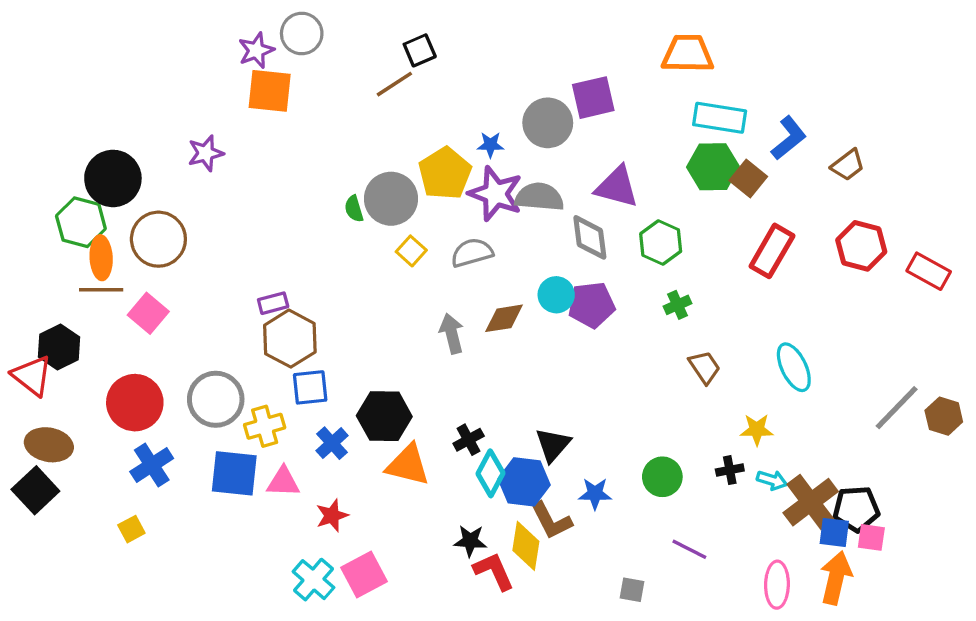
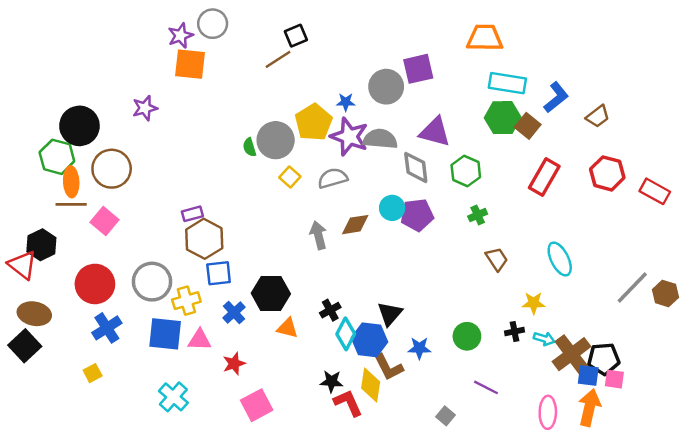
orange triangle: (408, 465) -> (287, 328), size x0.7
cyan cross: (313, 580) -> (173, 397), moved
gray square: (632, 590) -> (446, 416), turned 30

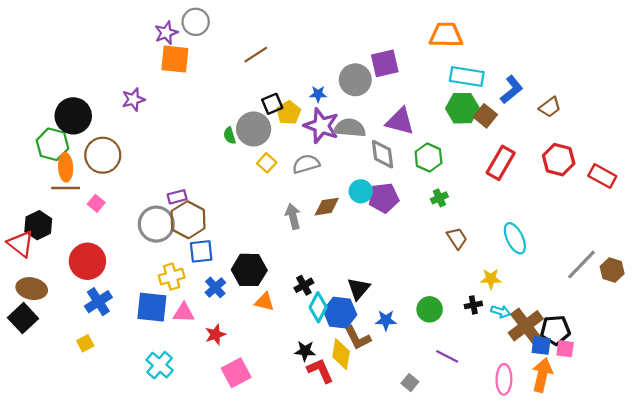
black square: (296, 36) -> (272, 104), moved
yellow pentagon: (314, 122) -> (289, 113), size x0.7
pink square: (104, 221) -> (96, 203), size x0.7
gray circle: (152, 282) -> (156, 224), moved

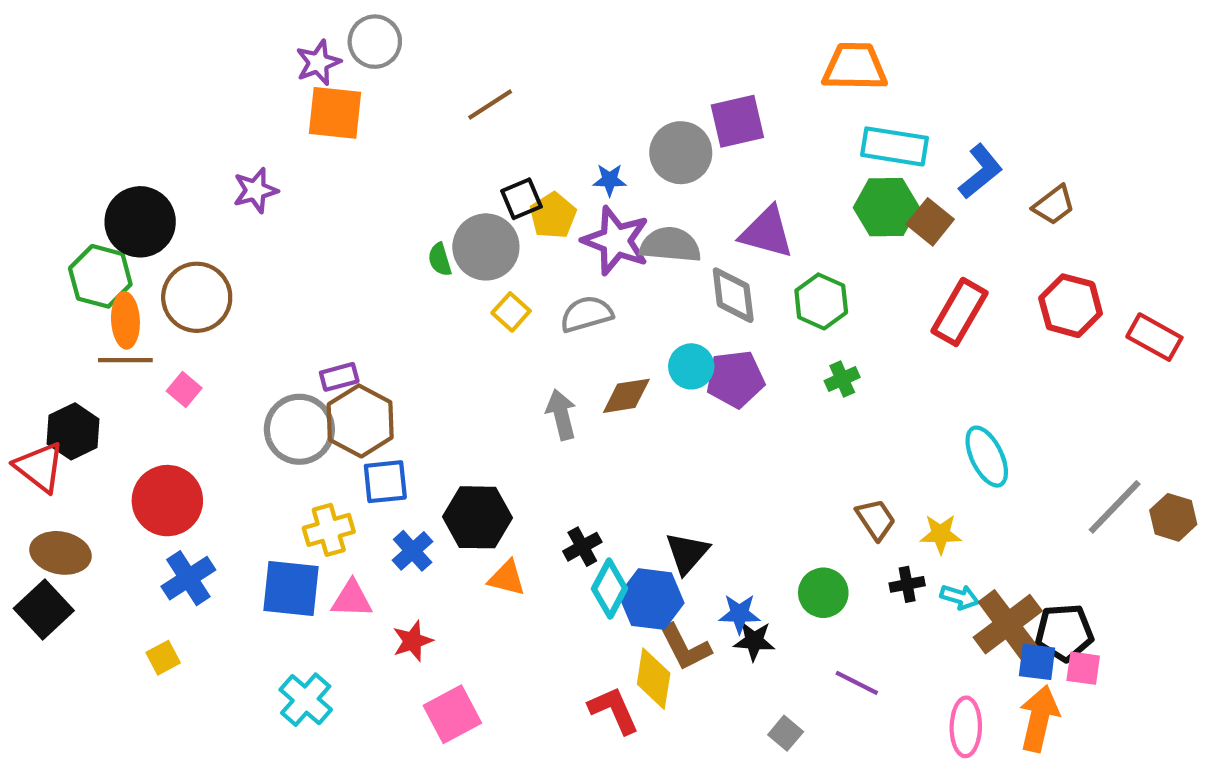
brown trapezoid: (457, 238) -> (876, 519), moved
black star: (305, 351) -> (754, 641), moved

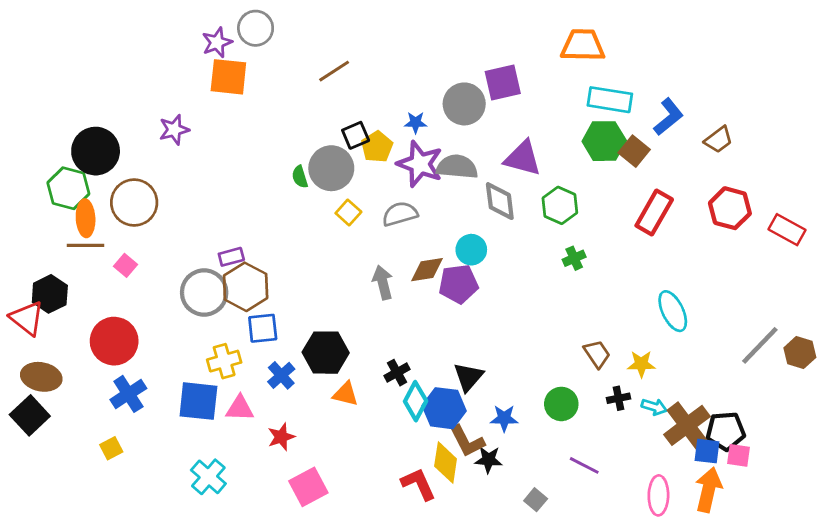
purple pentagon: (735, 379) -> (458, 284), moved
black star: (754, 641) -> (488, 460), moved

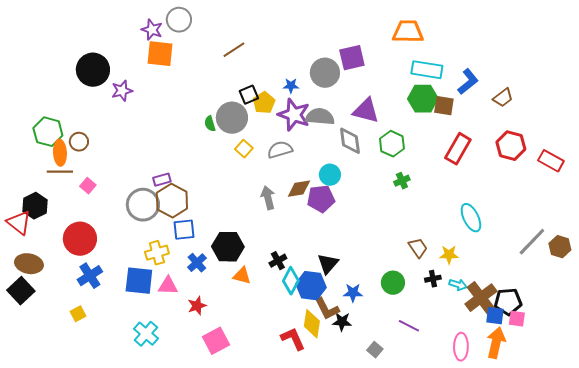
purple star: (217, 42) -> (152, 30), turned -30
black circle: (96, 151) -> (93, 70), moved
brown square: (634, 151) -> (444, 106), turned -30
brown circle: (134, 203) -> (79, 142), moved, size x0.6

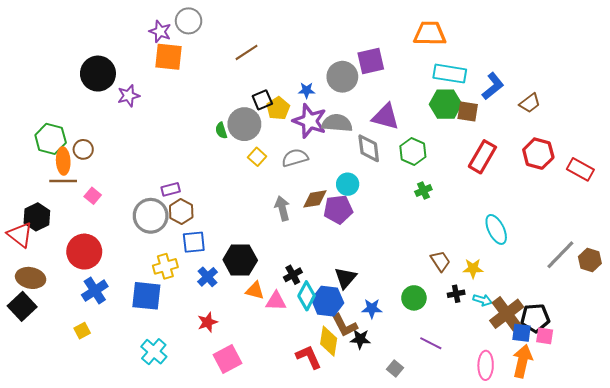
brown hexagon: (172, 201) -> (181, 212), size x0.7
pink triangle: (168, 286) -> (276, 301), moved

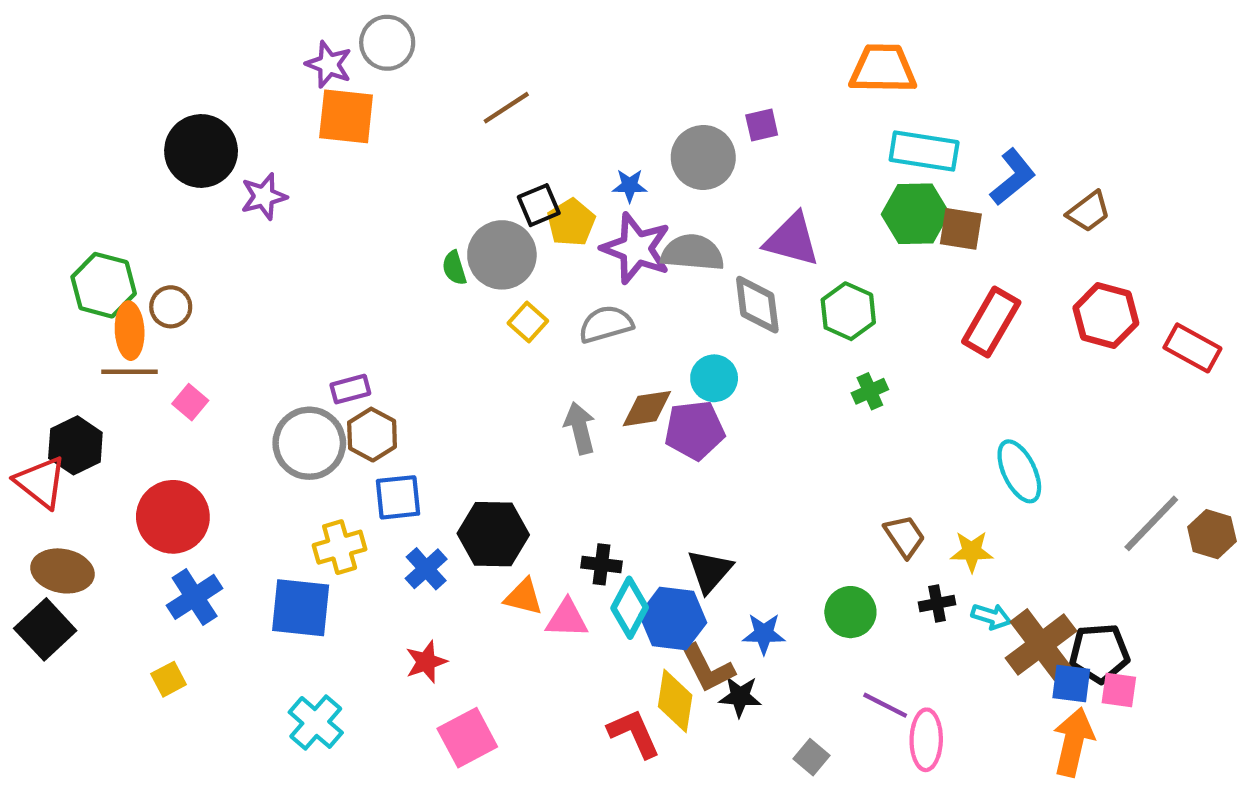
purple square: (371, 61) -> (762, 125), size x0.6
black cross: (293, 275) -> (601, 564), turned 36
pink ellipse: (486, 365) -> (926, 740), moved

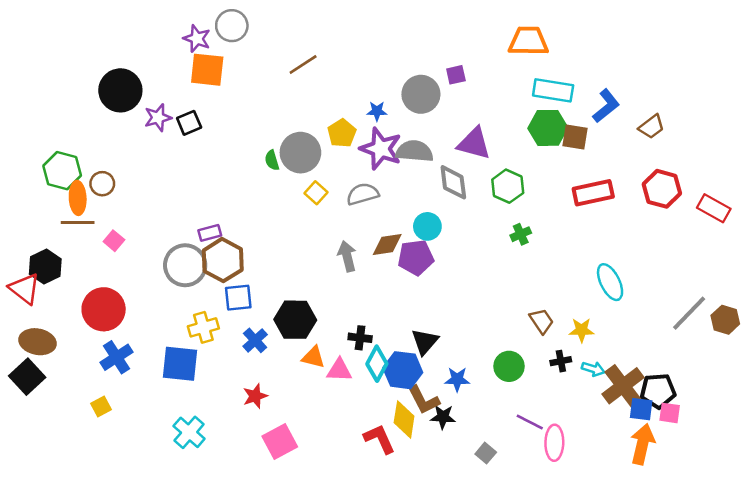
black square: (539, 205) -> (189, 123), moved
red rectangle: (991, 322) -> (593, 193), turned 48
brown hexagon: (372, 435) -> (223, 260), size x1.4

